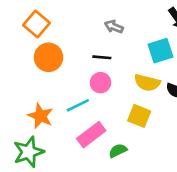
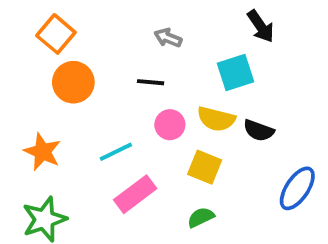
pink circle: (101, 83) -> (170, 125), moved
orange star: (41, 116) -> (42, 152), moved
green semicircle: (118, 151) -> (201, 217), moved

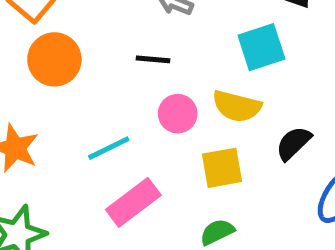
black semicircle: (259, 130) -> (293, 143), moved, turned 116
yellow square: (205, 167) -> (222, 168), turned -32

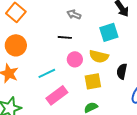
orange circle: (54, 59) -> (16, 45), moved
black semicircle: (293, 143) -> (122, 71), turned -35

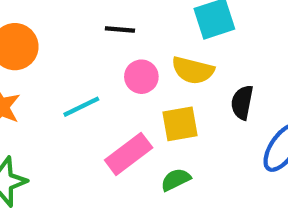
pink rectangle: (57, 95) -> (129, 154), moved

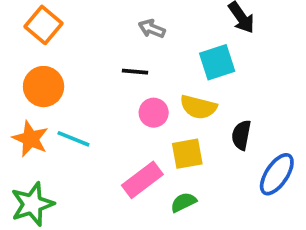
cyan line: (81, 107) -> (73, 139), moved, turned 48

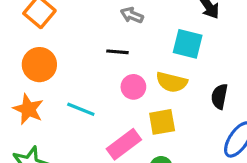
cyan square: (217, 62) -> (188, 44), turned 32
black semicircle: (241, 135) -> (219, 96), moved
cyan line: (73, 139) -> (81, 109), moved

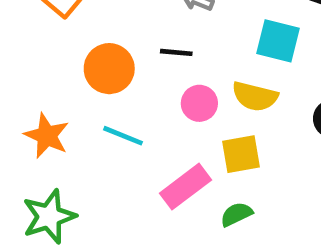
orange circle: (39, 65) -> (109, 69), moved

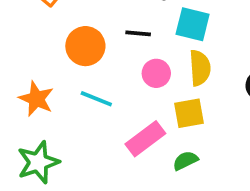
cyan square: (278, 41) -> (193, 24), moved
yellow semicircle: (255, 96) -> (200, 68), turned -108

